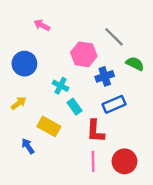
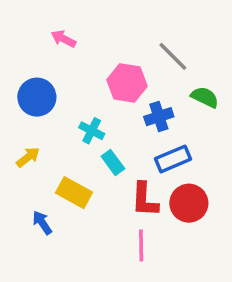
red circle: (124, 161) -> (189, 203), moved

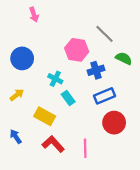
pink arrow: (63, 39) -> (34, 15), moved, turned -136
red L-shape: (145, 200) -> (53, 144), moved, turned 135
blue arrow: (42, 223) -> (16, 136), moved

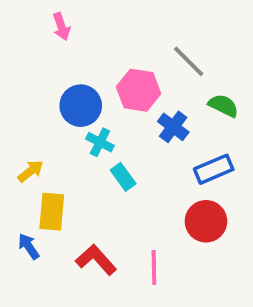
blue circle: (22, 58) -> (81, 106), moved
blue cross: (96, 70) -> (173, 127), turned -35
blue rectangle: (104, 96) -> (214, 169), moved
yellow rectangle: (45, 116) -> (52, 212), moved, turned 66

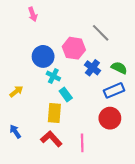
green semicircle: (223, 106) -> (119, 68), moved
yellow rectangle: (52, 212) -> (54, 113), moved

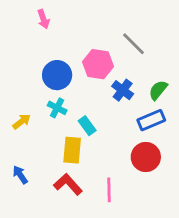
green semicircle: (119, 68) -> (158, 90), turned -77
cyan cross: (53, 76) -> (57, 108), moved

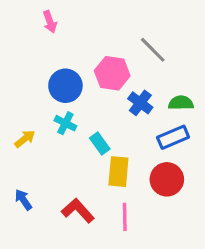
green semicircle: (158, 90) -> (181, 103), turned 50
yellow rectangle: (72, 150) -> (118, 172), moved

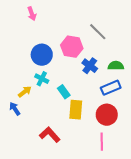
yellow arrow: (25, 139) -> (25, 92), moved
blue arrow: (23, 200) -> (15, 109), moved
pink line: (125, 217) -> (102, 142), moved

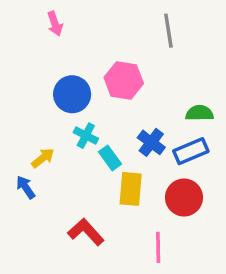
gray line: (98, 32) -> (168, 31), moved, turned 36
blue cross: (90, 66) -> (151, 142), moved
cyan cross: (42, 79) -> (86, 136), moved
pink line: (102, 142) -> (158, 247), moved

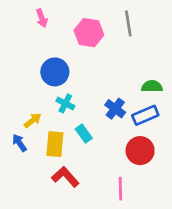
pink hexagon: (124, 80) -> (89, 33), moved
cyan rectangle: (110, 158) -> (84, 134), moved
yellow rectangle: (131, 189) -> (55, 144), moved

